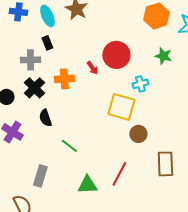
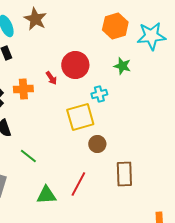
yellow square: (121, 107) -> (80, 117), turned -32

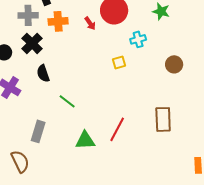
orange cross: (23, 89) -> (58, 21), moved
yellow square: (80, 117) -> (119, 62), size x0.5
brown circle: (97, 144) -> (174, 64), moved

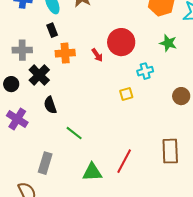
gray cross: (28, 15) -> (22, 50), moved

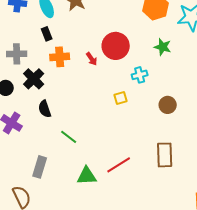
brown circle: (181, 96) -> (168, 105), moved
red line: (124, 161) -> (119, 165), turned 30

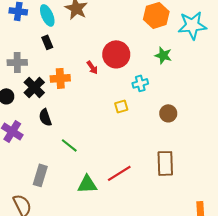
orange cross: (60, 57) -> (60, 78), moved

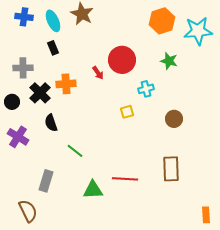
red line: (119, 173) -> (125, 179), turned 35

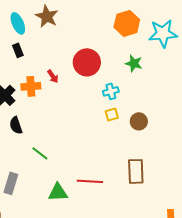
red arrow: (98, 73) -> (53, 76), moved
yellow square: (127, 112) -> (112, 114), moved

